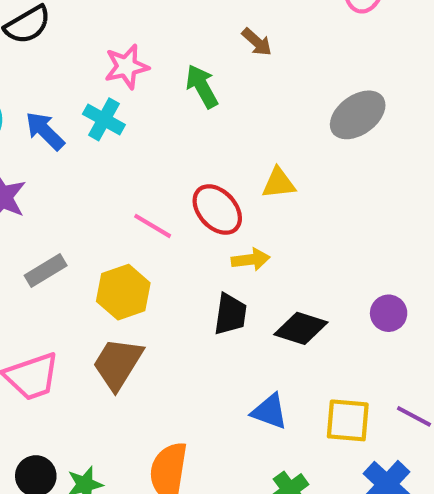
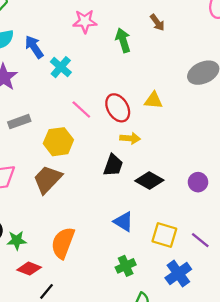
cyan cross: (104, 119) -> (61, 67), moved

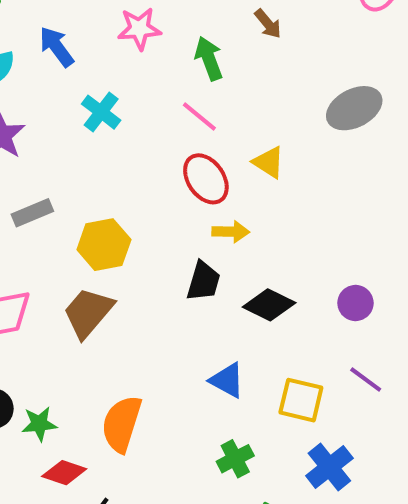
blue arrow: (34, 47) -> (57, 47), moved
yellow triangle: (153, 100) -> (269, 162), turned 30
pink line: (81, 109) -> (199, 116), moved
purple line: (200, 240) -> (366, 380), moved

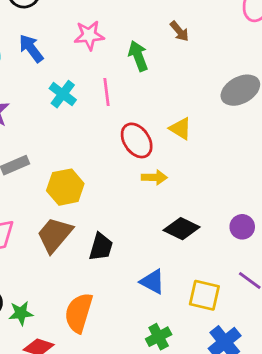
pink line: (199, 116) -> (106, 92), moved, turned 44
black trapezoid: (203, 281) -> (101, 247), moved

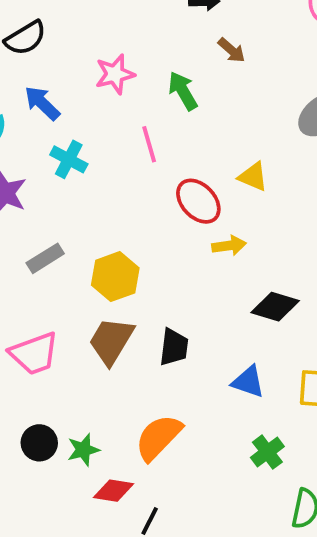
cyan cross: (63, 94) -> (69, 159), moved
orange semicircle: (79, 313) -> (158, 437), turned 36

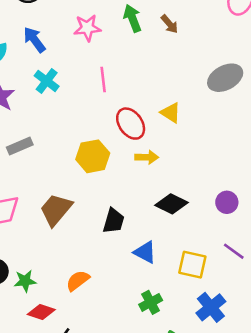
green arrow: (183, 91) -> (132, 18), moved
yellow hexagon: (115, 277) -> (93, 156), moved
black trapezoid: (174, 347) -> (113, 221), moved
orange semicircle: (158, 437) -> (78, 281), size x0.7

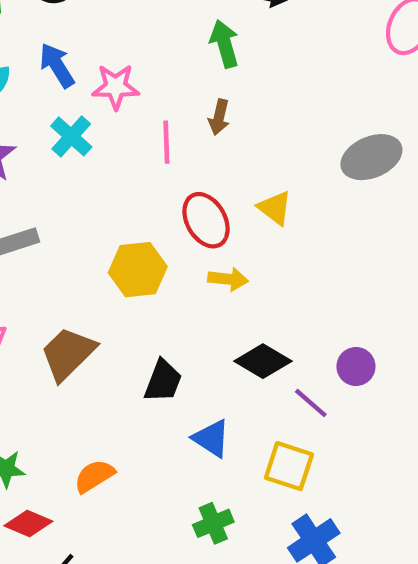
brown arrow: (170, 24) -> (219, 117), moved, turned 48
pink star: (87, 28) -> (116, 87), moved
purple line: (234, 251) -> (311, 403), moved

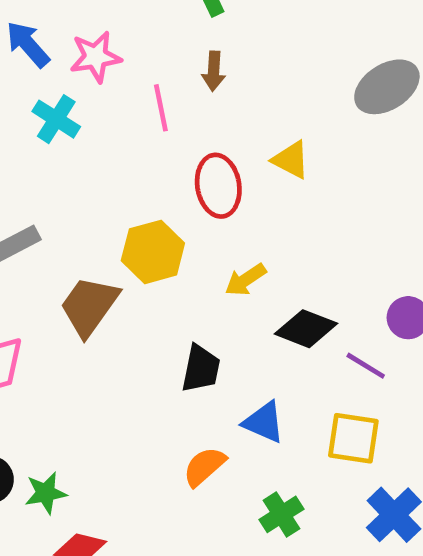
red ellipse: (206, 220) -> (218, 186), turned 30
yellow arrow: (228, 279) -> (246, 280), moved, turned 150
brown trapezoid: (68, 354) -> (89, 306), moved
orange semicircle: (94, 476) -> (204, 467), moved

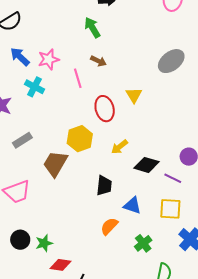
brown arrow: (214, 71) -> (98, 61), turned -63
yellow triangle: (291, 160) -> (134, 95), turned 36

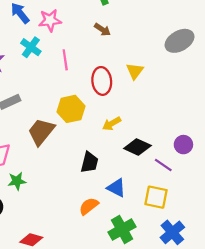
pink line: (78, 78) -> (65, 60), moved
green star: (44, 243) -> (17, 181), moved
green cross: (143, 243) -> (122, 229), size x1.4

